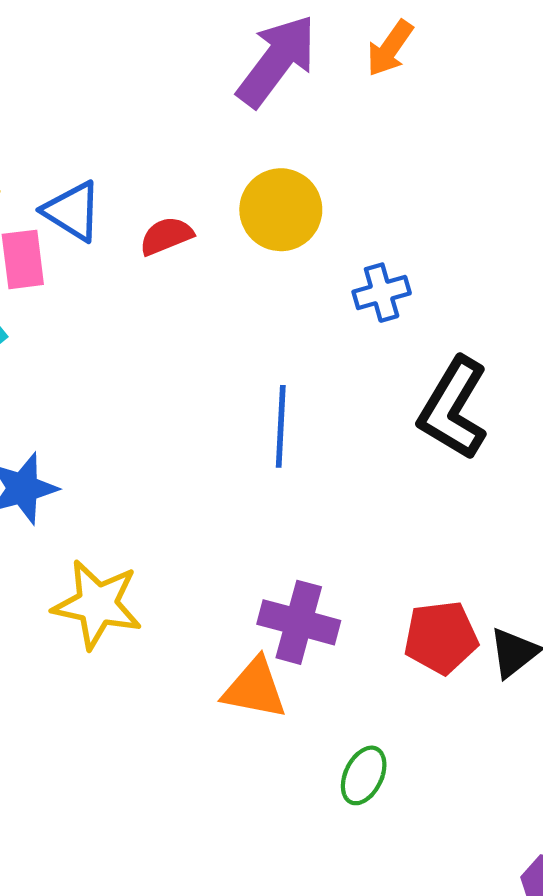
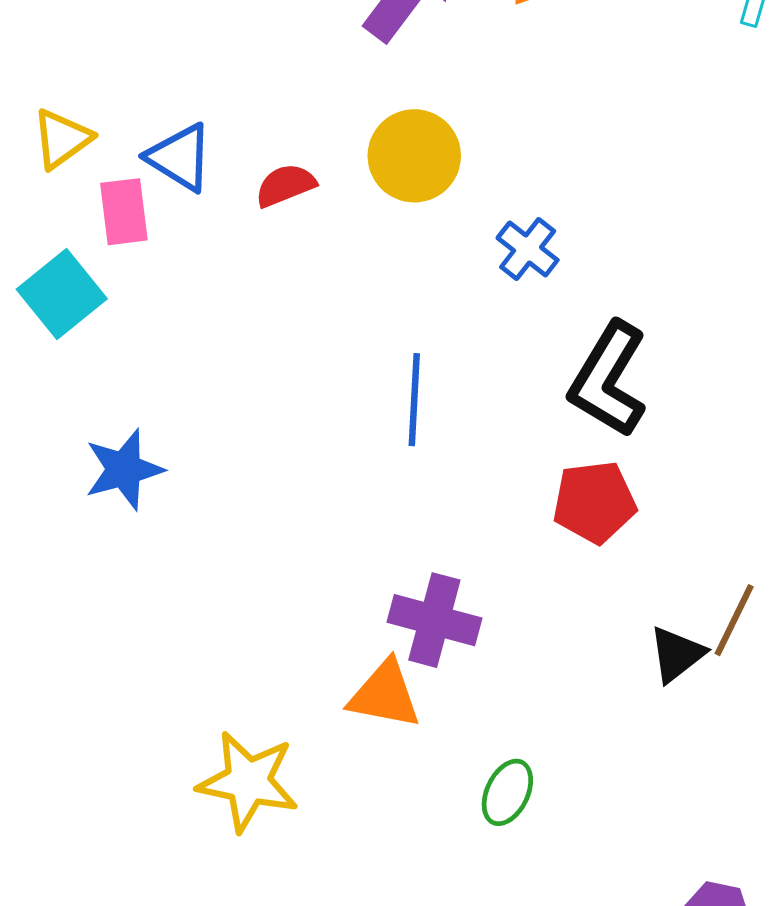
blue cross: (382, 293) -> (528, 249), turned -36
yellow star: (97, 604) -> (248, 782), moved
red pentagon: (441, 637) -> (594, 502), moved

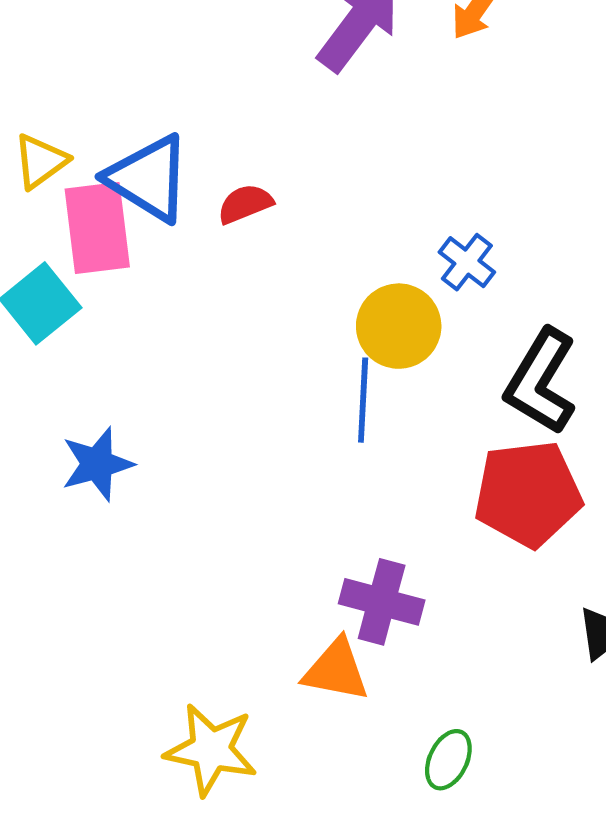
yellow circle: (414, 156) -> (399, 326), moved
blue triangle: (180, 157) -> (148, 178), size x1.4
pink rectangle: (124, 212) -> (97, 228), size x1.5
red pentagon: (594, 502) -> (528, 494), size x1.4

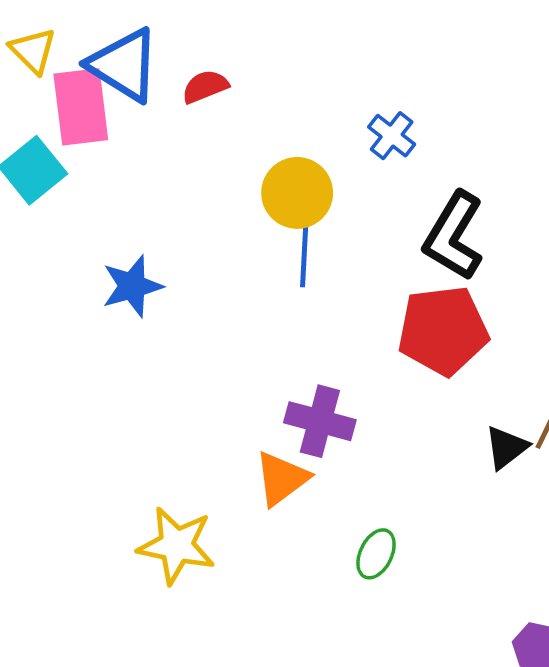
yellow triangle: (40, 161) -> (33, 51), turned -39
yellow circle: (399, 326) -> (297, 193), moved
blue star: (97, 464) -> (132, 286), moved
orange triangle: (336, 670) -> (282, 479), turned -48

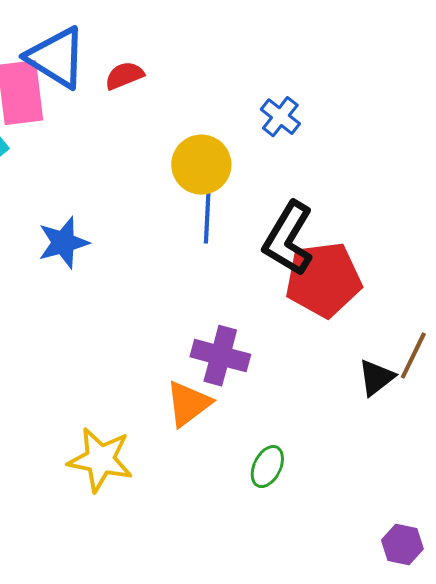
black L-shape: (454, 236) -> (288, 239), moved

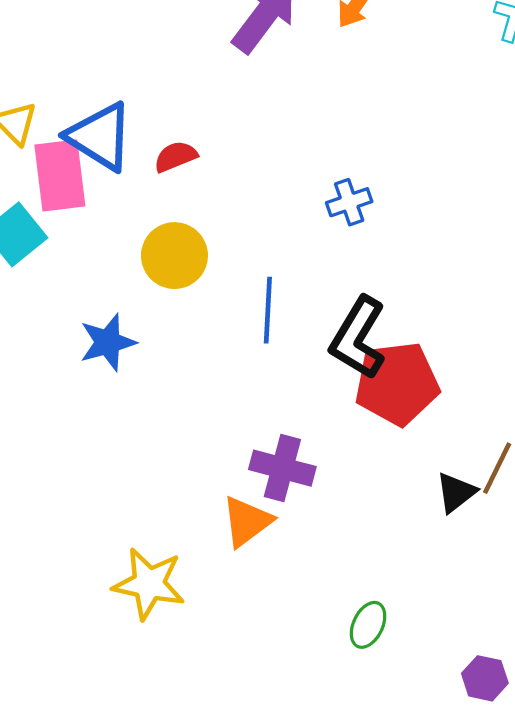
blue cross: (280, 117) -> (349, 202), turned 33
yellow circle: (201, 165) -> (174, 256), moved
green ellipse: (267, 467) -> (368, 625), moved

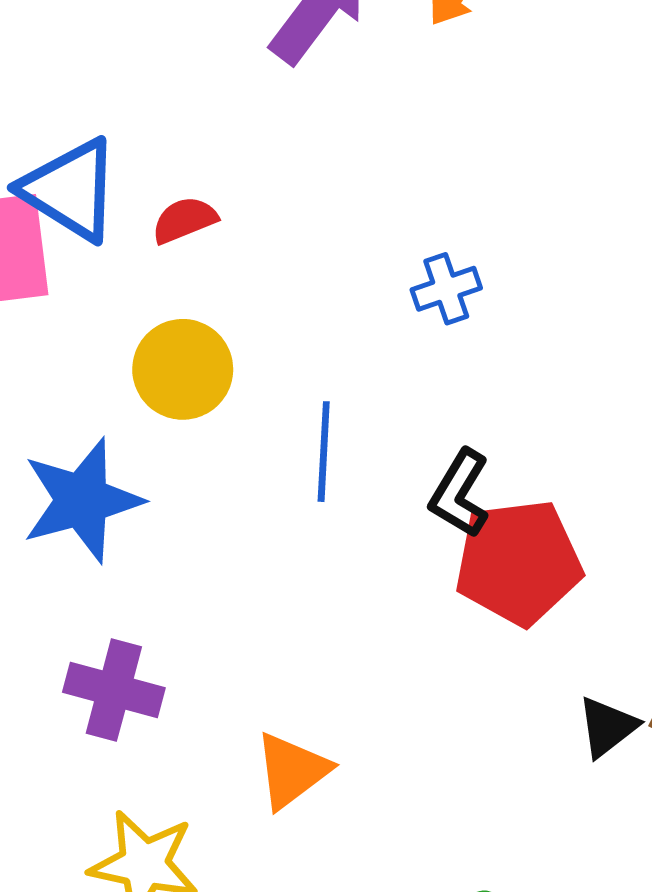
black L-shape: (358, 338) -> (460, 494), size x0.7
blue star: (108, 342) -> (82, 500), size x1.4
purple cross: (282, 468) -> (114, 690), moved

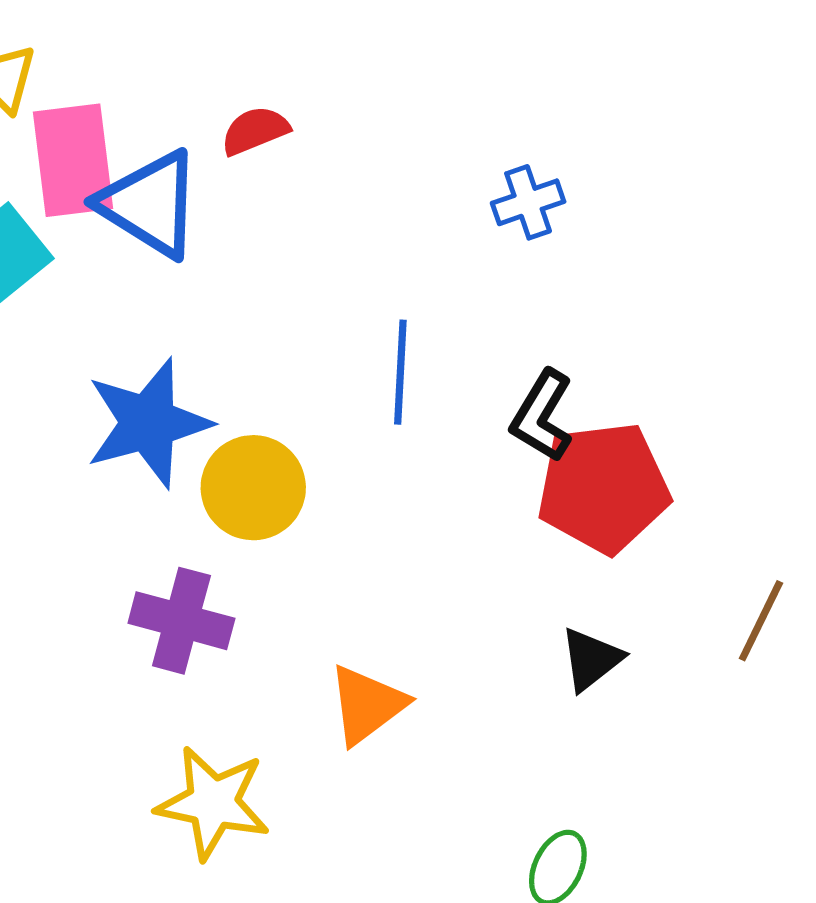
blue triangle: (70, 190) -> (150, 204), moved
yellow circle: (183, 369) -> (253, 488), moved
black triangle: (607, 727) -> (591, 659), moved

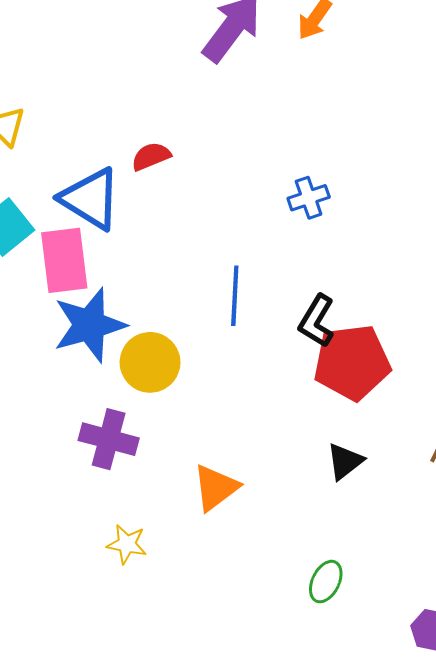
pink rectangle: (73, 160) -> (64, 260), moved
yellow star: (213, 803) -> (127, 544), size x0.6

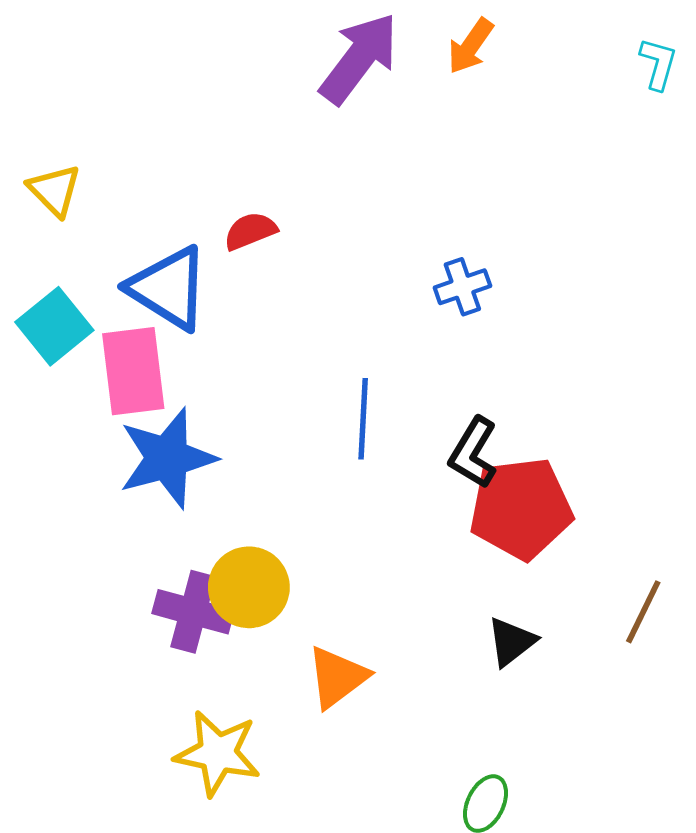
yellow circle: (150, 362) -> (249, 587), moved
yellow star: (127, 544) -> (218, 753), size x1.6

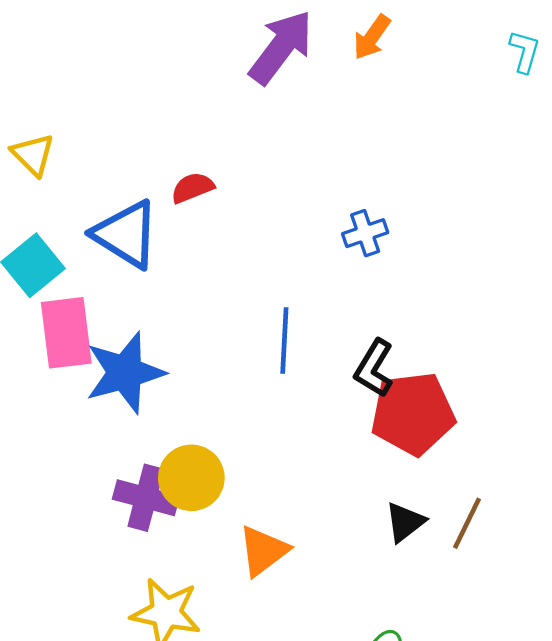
pink rectangle: (133, 371) -> (66, 333), moved
brown line: (643, 612) -> (467, 523), moved

